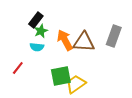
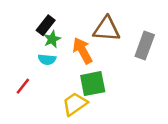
brown triangle: (84, 42) -> (107, 29), moved
green square: (61, 76) -> (93, 84), moved
yellow trapezoid: (76, 84) -> (75, 104), moved

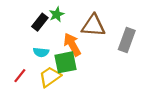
green star: (52, 39) -> (57, 14), moved
green square: (93, 84) -> (66, 62), moved
yellow trapezoid: (75, 104) -> (50, 77), moved

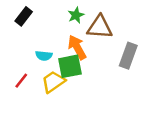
green star: (57, 14) -> (76, 15), moved
black rectangle: (40, 22) -> (24, 16), moved
gray rectangle: (127, 40) -> (128, 56), moved

